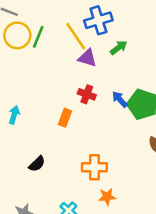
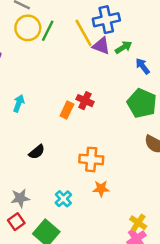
purple triangle: (87, 58) -> (101, 46), moved
red cross: (87, 94) -> (85, 101), moved
blue arrow: (120, 99) -> (143, 66), moved

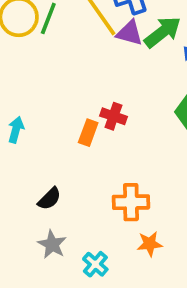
green arrow: (123, 47) -> (163, 32), size x1.5
gray star: (20, 198) -> (52, 244), moved, turned -30

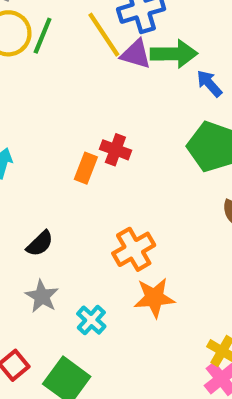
green arrow: (163, 32) -> (174, 54), turned 36
orange cross: (131, 202) -> (134, 249), turned -30
orange star: (150, 244) -> (154, 298), size x1.4

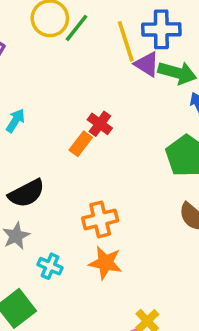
red cross: (115, 150) -> (100, 124), moved
black semicircle: (40, 244) -> (27, 193), size x1.5
cyan cross: (91, 320) -> (50, 266), turned -35

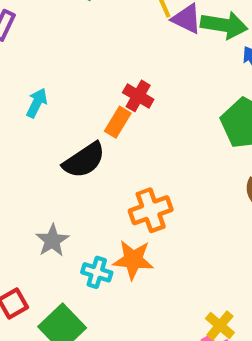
black semicircle: (27, 193) -> (84, 160), moved
orange star: (105, 263) -> (133, 260), moved

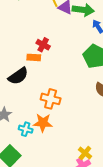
orange rectangle: (118, 122) -> (34, 57), turned 64
orange cross: (151, 210) -> (51, 99), turned 36

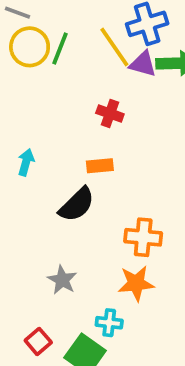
red cross: (43, 45) -> (110, 114), moved
cyan cross: (26, 129) -> (109, 323), moved

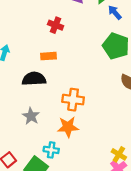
black semicircle: (77, 205) -> (34, 79), turned -140
gray star: (62, 280) -> (31, 116), moved

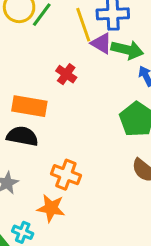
orange rectangle: (49, 56) -> (29, 106), moved, size x1.6

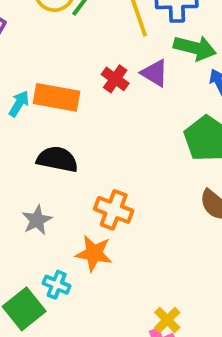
purple triangle: (101, 43) -> (155, 73), moved
orange rectangle: (29, 106) -> (57, 97), moved

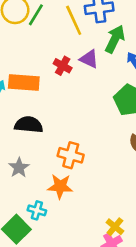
green arrow: (195, 48) -> (115, 39), turned -72

